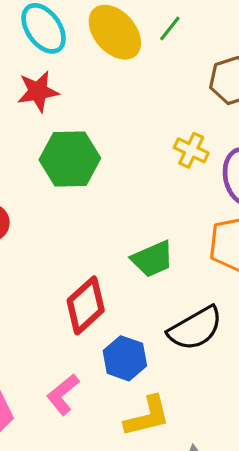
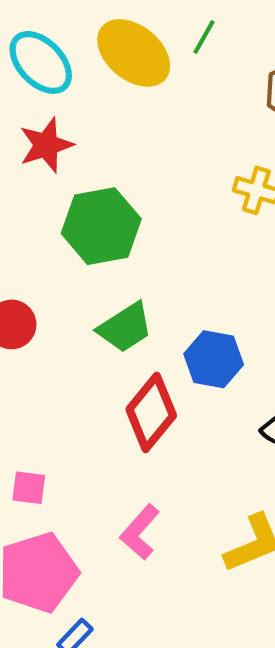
green trapezoid: (152, 259) -> (125, 328), moved
blue hexagon: (125, 358) -> (214, 359), moved

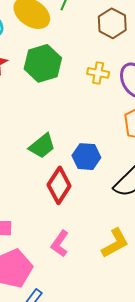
green hexagon: (101, 226) -> (43, 63), moved

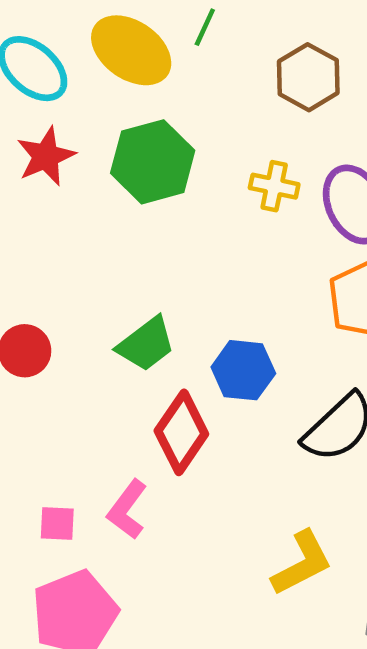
pink L-shape: (60, 244) -> (127, 510), moved

